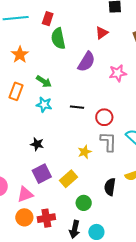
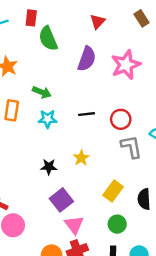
pink star: (118, 73) -> (126, 65), size x1.4
yellow star: (85, 152) -> (81, 158), moved
yellow rectangle: (68, 179) -> (113, 191), moved
pink triangle: (25, 194) -> (74, 225), moved, turned -36

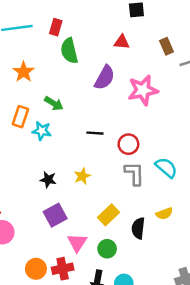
red triangle: (98, 22) -> (122, 42), turned 42
cyan star: (48, 119) -> (42, 131), moved
pink triangle: (74, 225) -> (77, 243), moved

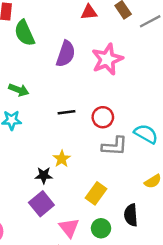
red triangle: (122, 42) -> (89, 12), moved
gray L-shape: (134, 173) -> (115, 146), turned 105
black star: (48, 180) -> (44, 175), moved
black semicircle: (138, 228) -> (131, 215), moved

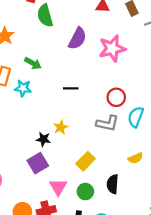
red circle: (103, 117) -> (116, 97), moved
cyan semicircle: (146, 134) -> (136, 117), turned -108

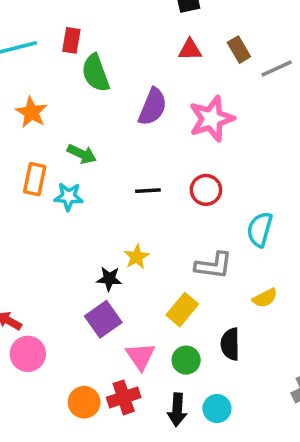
red circle: (116, 97) -> (206, 190), moved
gray L-shape: (107, 123) -> (213, 266), moved

